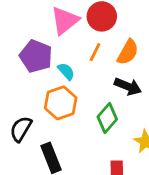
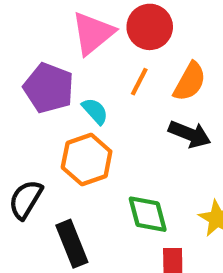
green diamond: (107, 118) -> (148, 214), moved, turned -56

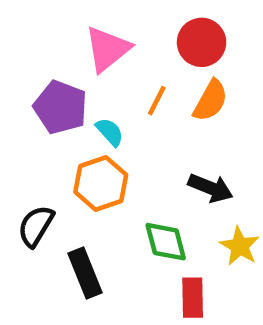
red circle: (150, 27) -> (202, 42), moved
black arrow: (190, 134) -> (211, 188), moved

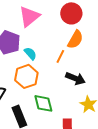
orange line: (157, 101) -> (60, 56), moved
green diamond: (166, 242) -> (43, 103), moved

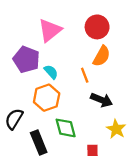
orange line: (60, 56) -> (85, 75), turned -48

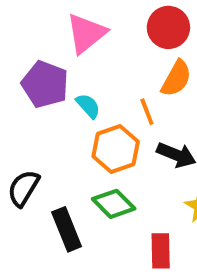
orange hexagon: (47, 98) -> (116, 149), moved
green diamond: (66, 128) -> (114, 204), turned -30

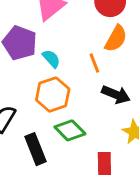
orange hexagon: (116, 149) -> (53, 95), moved

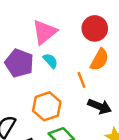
cyan semicircle: (51, 59) -> (50, 61), moved

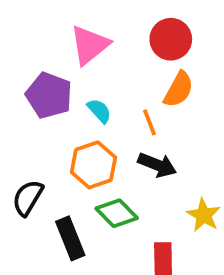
cyan semicircle: (50, 61) -> (99, 111), moved
black arrow: (100, 106) -> (157, 165), moved

